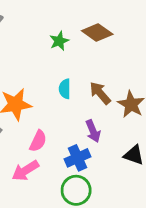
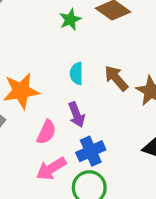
purple arrow: (93, 131) -> (77, 115), moved
pink arrow: (25, 171) -> (51, 169), moved

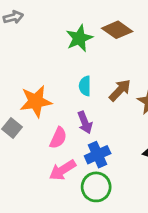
green star: (70, 20) -> (79, 38), size x1.4
brown arrow: (116, 78) -> (120, 90), turned 85

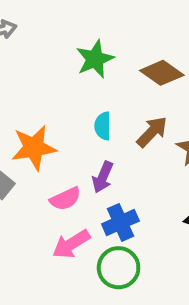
brown diamond: (117, 30) -> (162, 73), moved
purple arrow: (85, 122) -> (103, 177), turned 45
pink semicircle: (58, 138) -> (65, 199), turned 40

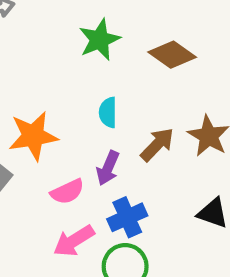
brown arrow: (152, 132) -> (157, 145), moved

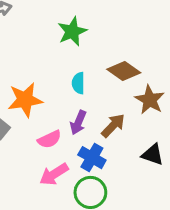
brown diamond: (172, 55) -> (124, 71), moved
brown arrow: (157, 145) -> (113, 126), moved
blue cross: (127, 217) -> (92, 158), turned -36

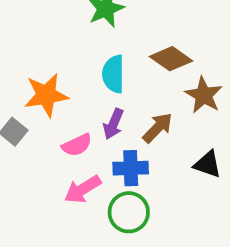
cyan semicircle: (78, 83) -> (113, 74), size x1.4
blue cross: (92, 158) -> (131, 168), turned -32

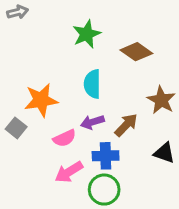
brown diamond: (171, 59) -> (136, 52), moved
purple arrow: (113, 124) -> (92, 122), turned 50

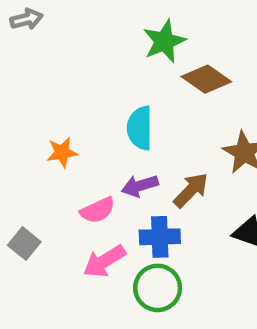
green star: (87, 34) -> (164, 41), moved
orange star: (41, 100) -> (62, 152), size x0.6
gray square: (16, 128) -> (24, 244), moved

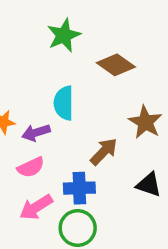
green star: (164, 41) -> (64, 35), moved
purple arrow: (140, 186) -> (36, 133), moved

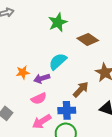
cyan semicircle: (64, 103) -> (58, 61), turned 48

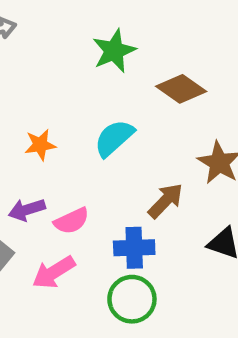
orange star: (23, 72) -> (40, 145), moved
purple arrow: (42, 78) -> (27, 210), moved
pink arrow: (42, 121) -> (54, 272), moved

